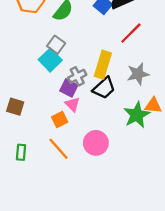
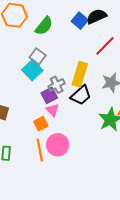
purple square: (69, 88) -> (49, 95), turned 35
pink circle: (96, 143) -> (58, 145), moved
orange line: (58, 149) -> (40, 150), turned 30

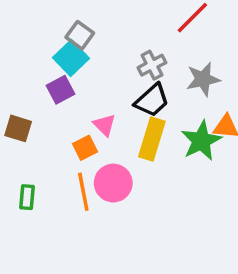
yellow rectangle: (80, 74) -> (152, 139), moved
gray cross: (57, 85) -> (152, 65), moved
purple square: (49, 95) -> (60, 90), moved

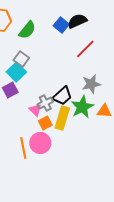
gray cross: (152, 65) -> (45, 103), moved
green star: (201, 141) -> (82, 107), moved
orange square: (85, 148) -> (45, 123), moved

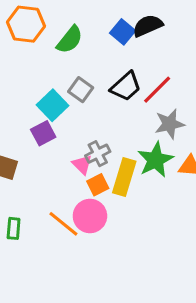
red line: (85, 49) -> (157, 90), moved
gray square: (21, 59) -> (81, 90), moved
black trapezoid: (62, 96) -> (126, 87), moved
orange line: (23, 148) -> (63, 224), turned -40

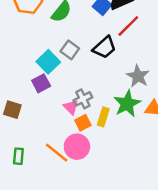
red line: (157, 90) -> (128, 26), moved
gray star: (170, 124) -> (138, 76), turned -30
yellow rectangle: (124, 177) -> (103, 117), size x0.7

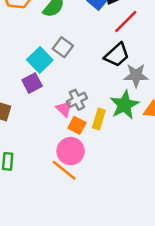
black trapezoid: (104, 47) -> (117, 55), moved
gray star: (138, 76) -> (136, 75), turned -30
orange square: (83, 123) -> (77, 125), turned -35
orange line: (57, 153) -> (64, 170), moved

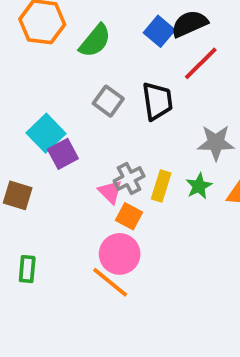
black trapezoid: (117, 55) -> (157, 101), moved, turned -56
cyan square: (40, 60) -> (46, 133), moved
green star: (124, 105) -> (199, 186), size x0.6
yellow rectangle: (99, 119) -> (161, 186), moved

